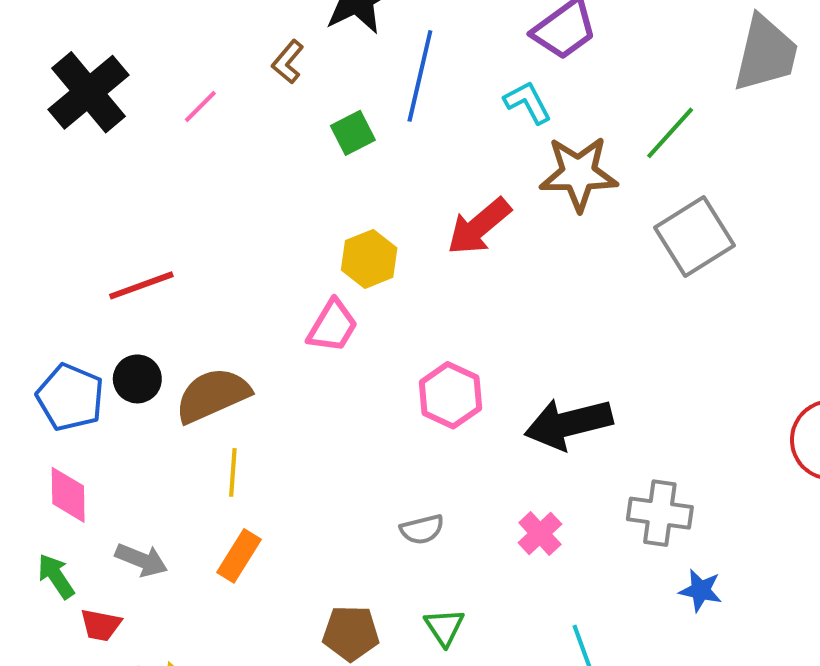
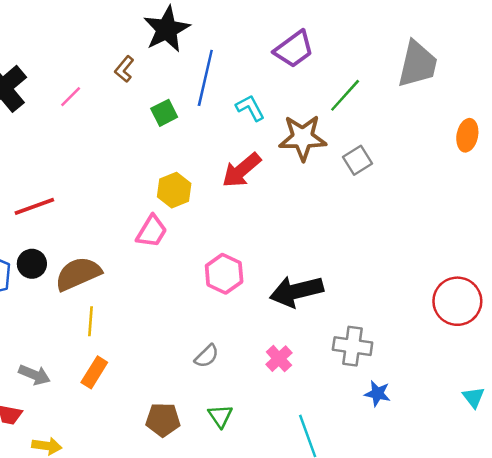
cyan L-shape: (528, 102) -> (250, 108), moved
green line: (670, 133) -> (345, 95), moved
gray square: (694, 237) -> (358, 160), moved, size x0.6
gray semicircle: (422, 529) -> (207, 356), turned -30

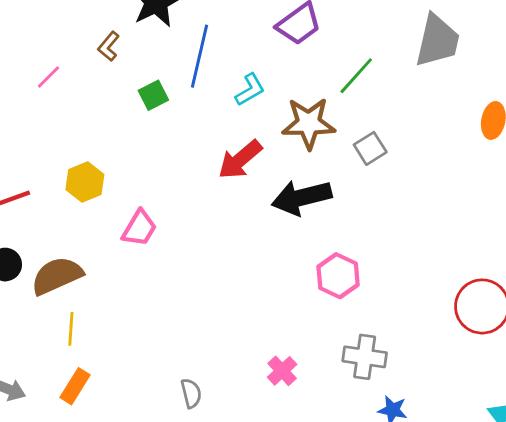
cyan L-shape: (250, 108) -> (250, 90), turned 88
yellow hexagon: (174, 190) -> (85, 182), moved
pink hexagon: (224, 274) -> (338, 276), moved
black arrow: (296, 291) -> (302, 197), moved
gray semicircle: (207, 356) -> (191, 393), moved, turned -60

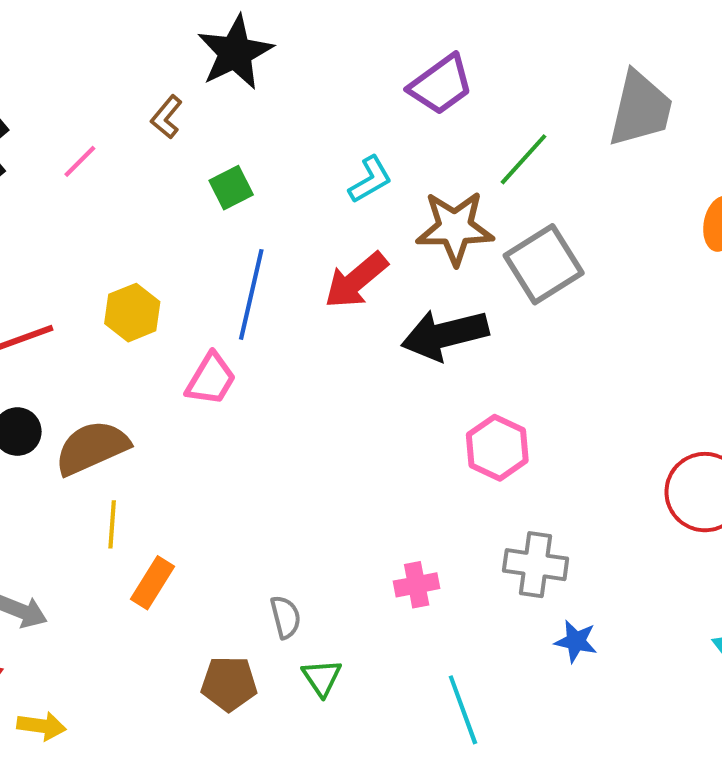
blue line: (200, 56) -> (251, 294), moved
gray square: (370, 148) -> (544, 264), size x1.6
pink cross: (282, 371) -> (417, 585), turned 32
orange rectangle: (75, 386) -> (152, 583), moved

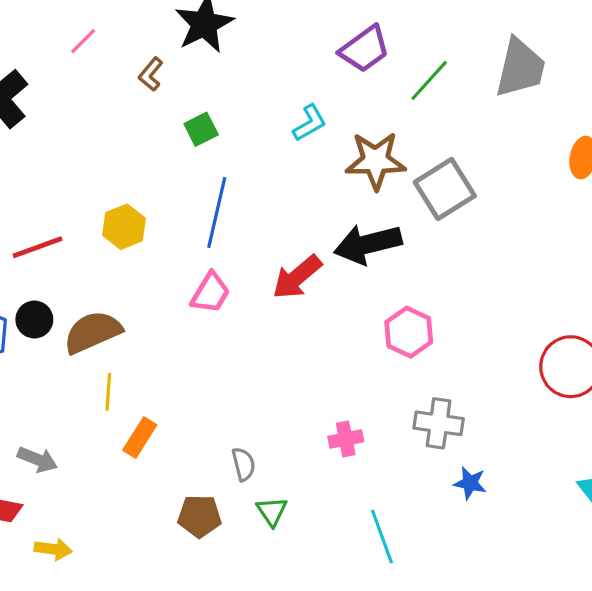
green line: (523, 159) -> (429, 80), moved
pink line: (80, 161) -> (83, 41), moved
red arrow: (356, 280) -> (297, 277), moved
pink trapezoid: (211, 379) -> (211, 293), moved

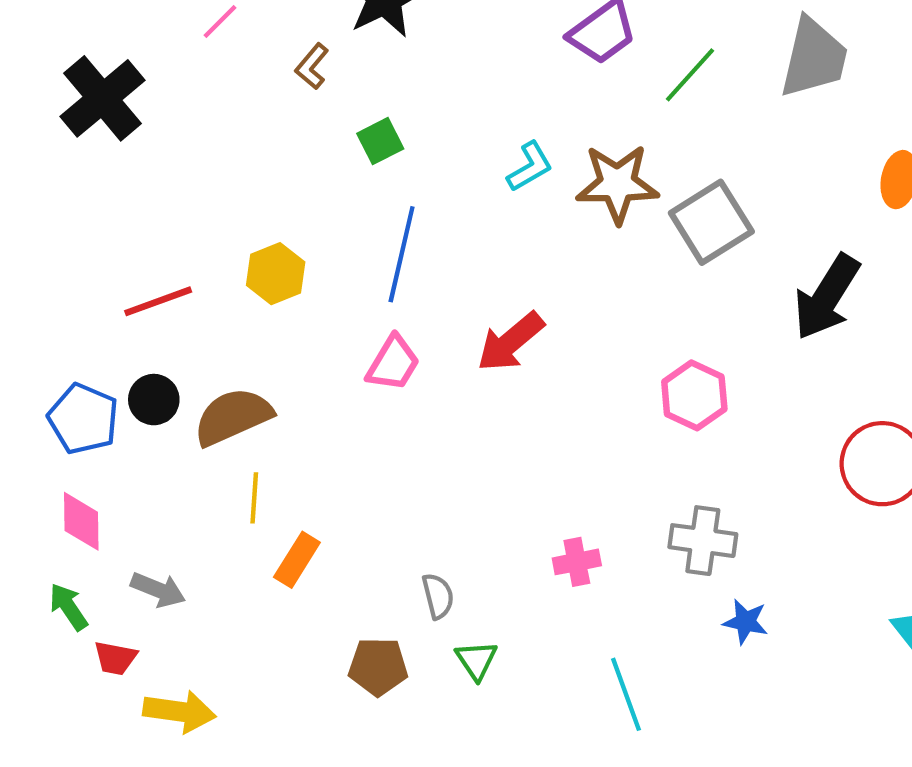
cyan L-shape: (310, 123) -> (530, 167), moved
black arrow: (368, 244) -> (827, 297), moved, turned -44
pink hexagon: (409, 332) -> (694, 395), moved
yellow arrow: (53, 549) -> (179, 711), size x1.4

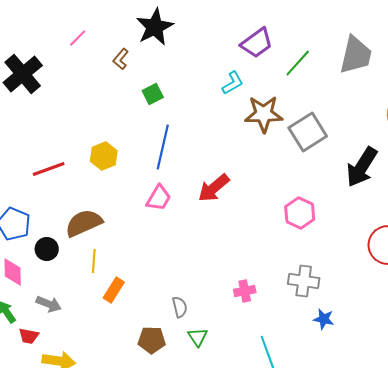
cyan L-shape: (530, 167) -> (233, 83), moved
black circle: (154, 400) -> (47, 249), moved

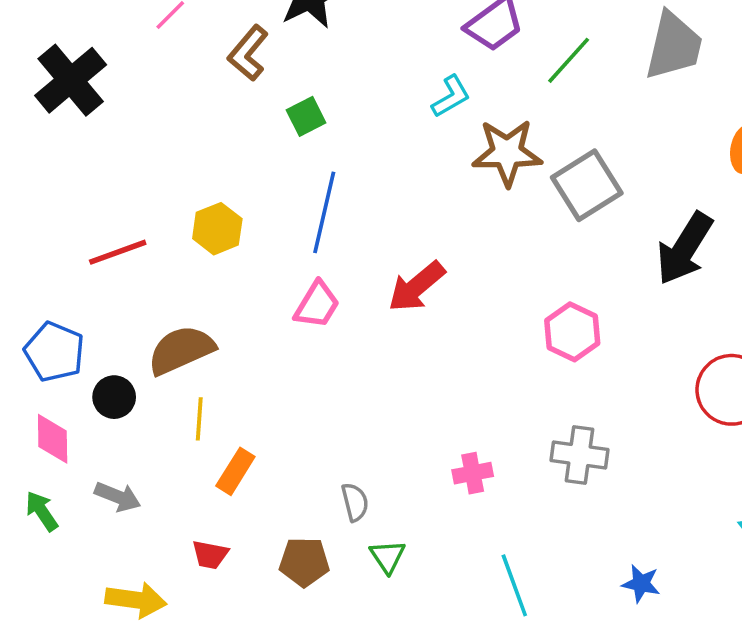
brown L-shape: (121, 59) -> (248, 53), size x1.4
blue star: (324, 319) -> (641, 584), moved
red trapezoid: (29, 336) -> (210, 555), moved

